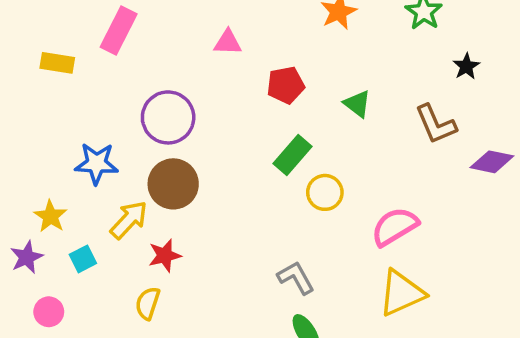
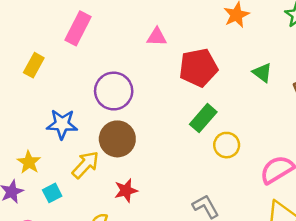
yellow rectangle: (57, 63) -> (34, 65), moved, turned -70
red pentagon: (286, 85) -> (198, 68), size x1.4
green triangle: (357, 104) -> (262, 73), moved
red star: (165, 256) -> (126, 190), moved

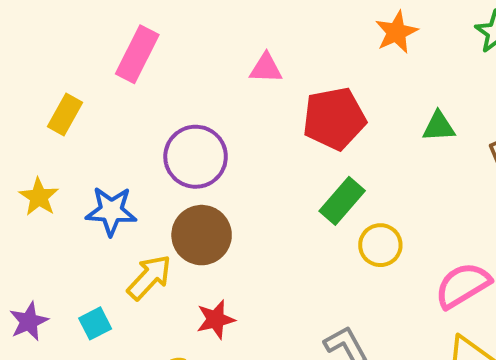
green triangle: (262, 73) -> (439, 127), turned -40
yellow star: (29, 162) -> (39, 197), moved

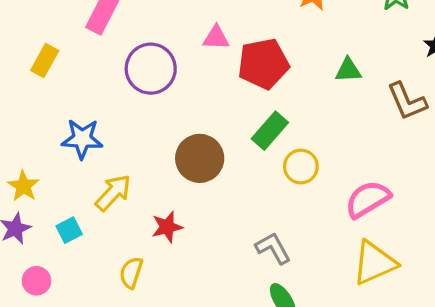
pink triangle: (266, 68) -> (216, 38), moved
purple circle: (196, 157) -> (151, 69), moved
yellow star: (39, 197) -> (23, 186), moved
brown circle: (202, 235) -> (200, 158), moved

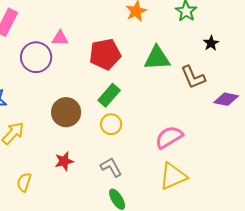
pink triangle: (216, 38) -> (60, 38), moved
green triangle: (348, 70) -> (157, 58), size x1.6
yellow circle: (301, 167) -> (111, 124), moved
red star: (167, 227) -> (64, 161), moved

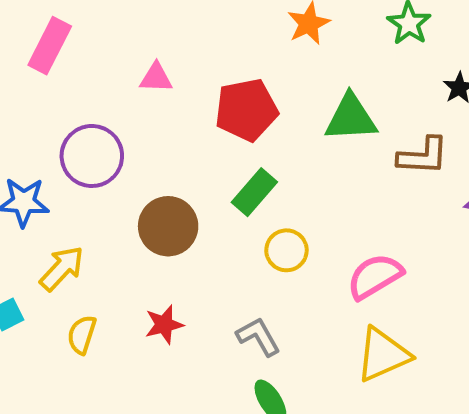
purple circle: (36, 57) -> (92, 156), moved
brown L-shape: (193, 77) -> (423, 156), turned -64
yellow circle: (111, 124) -> (287, 250), moved
yellow semicircle: (24, 182) -> (82, 335), moved

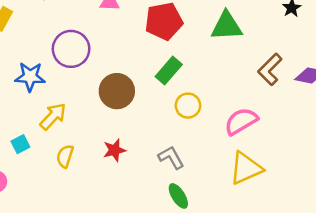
brown L-shape: (423, 156) -> (270, 69), moved, turned 132

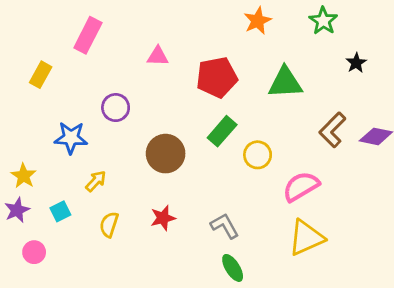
purple circle: (71, 49) -> (116, 108), size x0.7
yellow circle: (188, 106) -> (258, 155), moved
yellow arrow: (53, 116) -> (96, 181), size x0.7

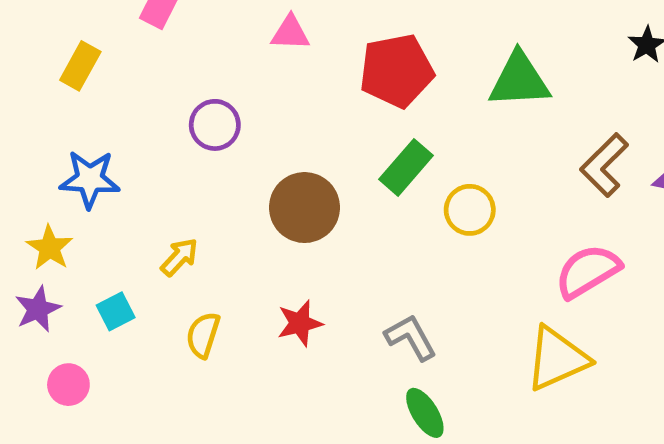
blue star: (71, 138) -> (90, 179), moved
pink semicircle: (301, 186) -> (588, 271), moved

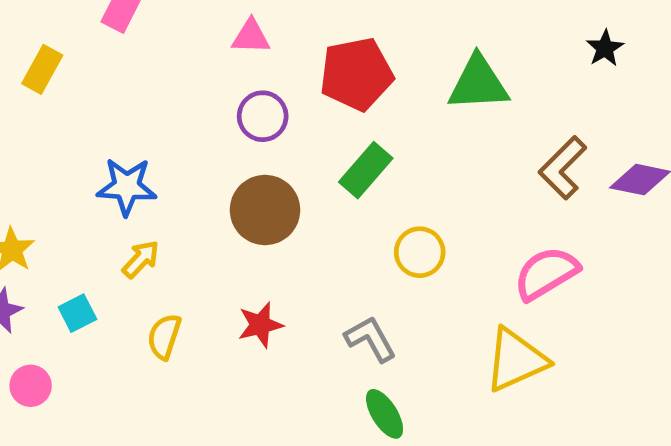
purple circle: (215, 125) -> (263, 116), moved
blue star: (90, 179) -> (127, 187), moved
yellow circle: (470, 210) -> (420, 252), moved

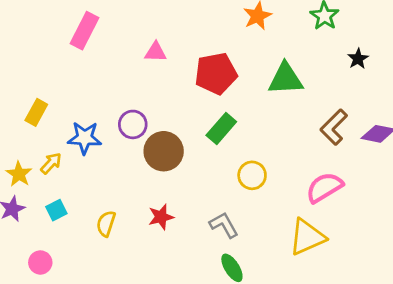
yellow rectangle: (42, 69) -> (36, 112), moved
purple circle: (263, 116) -> (133, 124), moved
yellow arrow: (141, 259) -> (51, 163), moved
pink circle: (31, 386) -> (40, 262), moved

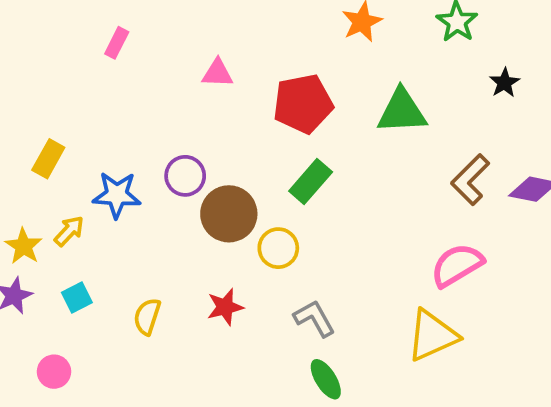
pink rectangle: (85, 31) -> (117, 43), size x0.6
yellow circle: (252, 175) -> (278, 248), moved

